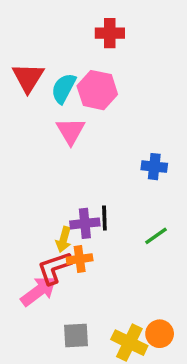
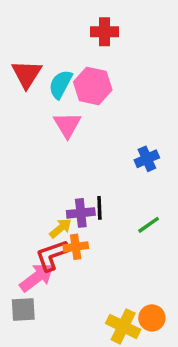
blue cross: (154, 167) -> (147, 159), turned -30
yellow arrow: (64, 239) -> (60, 228), turned -145
gray square: (76, 335) -> (23, 310), moved

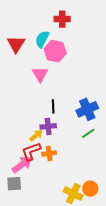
cyan semicircle: (60, 84) -> (42, 39), moved
blue cross: (147, 159) -> (87, 109), moved, size x1.5
black line: (99, 208) -> (53, 106), moved
orange cross: (76, 247) -> (49, 153), moved

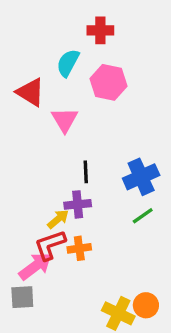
red triangle: (16, 44) -> (30, 92), moved, turned -30
pink hexagon: (55, 51) -> (109, 82), moved

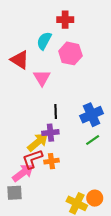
yellow arrow: (58, 219) -> (38, 142), size x1.5

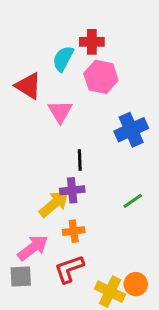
red cross: (65, 20) -> (92, 42), moved
blue cross: (92, 115) -> (131, 130), moved
red L-shape: (32, 159) -> (69, 269), moved

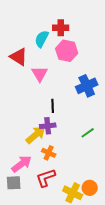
orange cross: (74, 231) -> (49, 153), turned 32

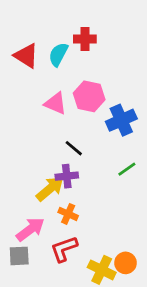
pink hexagon: (67, 51) -> (89, 96), moved
red triangle: (19, 57) -> (26, 56), moved
pink triangle: (40, 74) -> (56, 103), turned -36
black line: (53, 106) -> (74, 148), turned -48
green line: (88, 133) -> (127, 169), moved

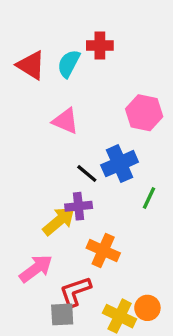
pink hexagon: (89, 96) -> (144, 113), moved
blue cross: (121, 120) -> (120, 164), moved
green line: (127, 169) -> (149, 198), turned -30
orange cross: (68, 214) -> (103, 250), moved, size x1.4
gray square: (19, 256) -> (62, 314), moved

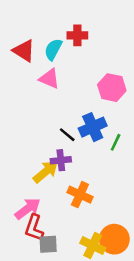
pink triangle: (65, 121) -> (49, 79), moved
green line: (149, 198) -> (116, 142), moved
red L-shape: (75, 291) -> (34, 228), moved, turned -52
orange circle: (147, 308) -> (114, 239), size x1.5

